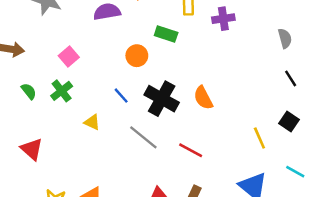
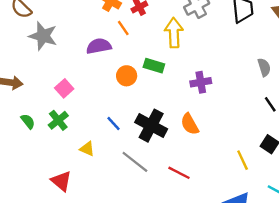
purple cross: (223, 19) -> (201, 82), moved
orange circle: (137, 56) -> (127, 76), moved
red triangle: (32, 149) -> (61, 181), moved

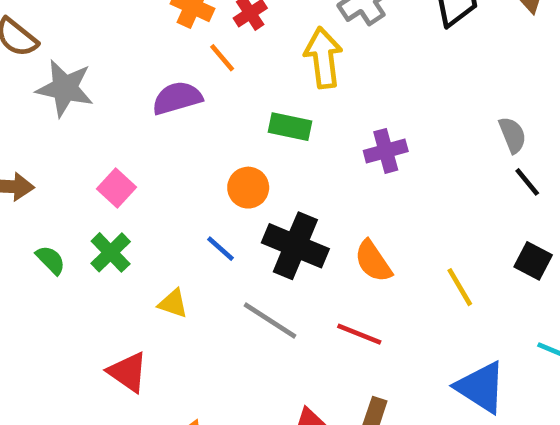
gray semicircle: (264, 67) -> (512, 135), moved
orange circle: (127, 76) -> (248, 188), moved
orange semicircle: (190, 124) -> (373, 261), moved
yellow line: (243, 160) -> (460, 287), moved

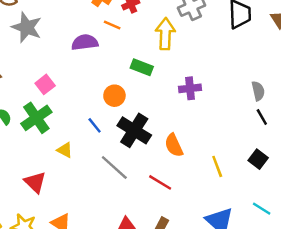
orange line: (222, 58) -> (112, 25), turned -35
green cross: (111, 252) -> (36, 118), size x1.4

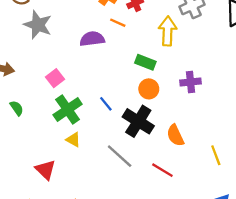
orange circle: (114, 96) -> (149, 89), moved
green cross: (36, 118) -> (68, 109), moved
blue line: (95, 125) -> (106, 104), moved

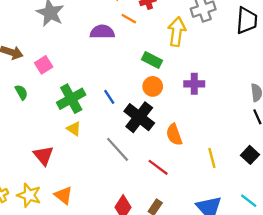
pink square: (55, 78) -> (44, 65), moved

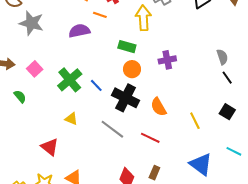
green cross: (71, 99) -> (70, 80), moved

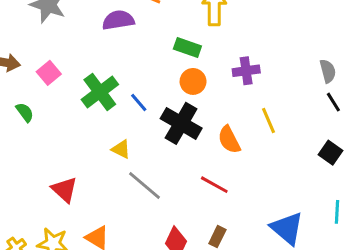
yellow triangle: (71, 119) -> (121, 149), moved
yellow line: (195, 121) -> (269, 121), moved
gray line: (112, 129) -> (145, 186), moved
cyan line: (234, 151) -> (337, 212), turned 63

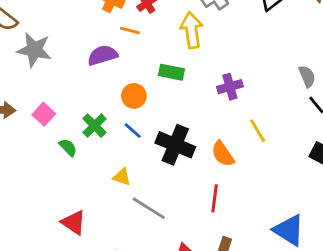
orange circle: (193, 81) -> (134, 96), moved
green cross: (100, 92) -> (94, 126), size x0.7
green semicircle: (25, 112) -> (68, 147), moved
red line: (214, 185) -> (215, 198), turned 76

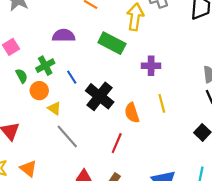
purple semicircle: (103, 55) -> (64, 36), moved
green rectangle: (171, 72) -> (112, 43), size x1.4
orange circle: (134, 96) -> (39, 91), moved

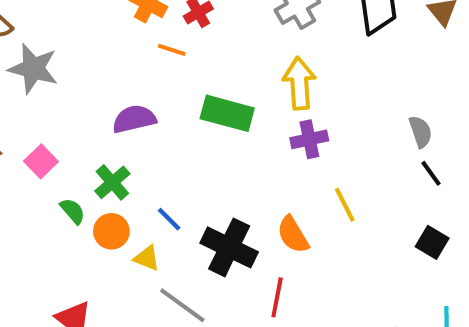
yellow arrow: (135, 17) -> (299, 83), moved
blue line: (72, 77) -> (169, 219), moved
black cross: (100, 96) -> (229, 247), moved

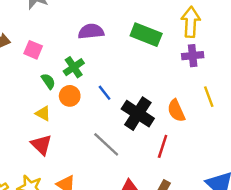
pink square: (41, 161) -> (33, 50), turned -30
yellow triangle: (147, 258) -> (43, 114), moved

